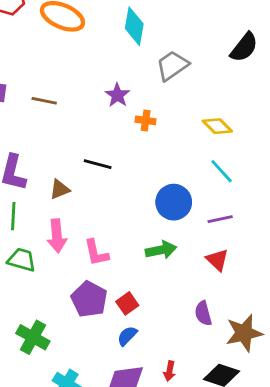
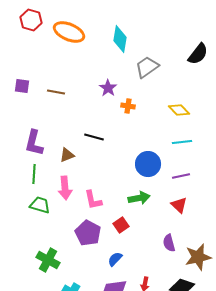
cyan line: (222, 171) -> (182, 142), turned -54
red square: (127, 303) -> (121, 225), moved

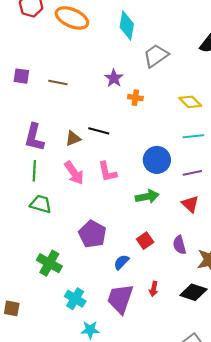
brown triangle: (67, 155) -> (73, 138), moved
pink arrow: (65, 188) -> (74, 173), moved, turned -30
pink L-shape: (93, 200) -> (107, 172), moved
red square: (121, 225) -> (145, 241), moved

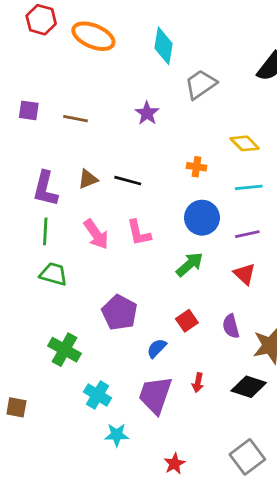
orange cross: (135, 98) -> (196, 167), moved
brown triangle: (73, 138) -> (88, 179), moved
green arrow: (147, 196) -> (190, 264), turned -30

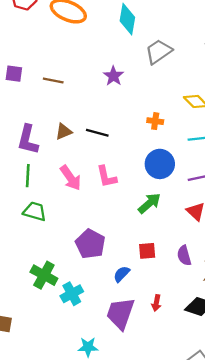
red square: (187, 321) -> (147, 251), turned 30
cyan cross: (98, 395) -> (72, 294), moved, turned 30

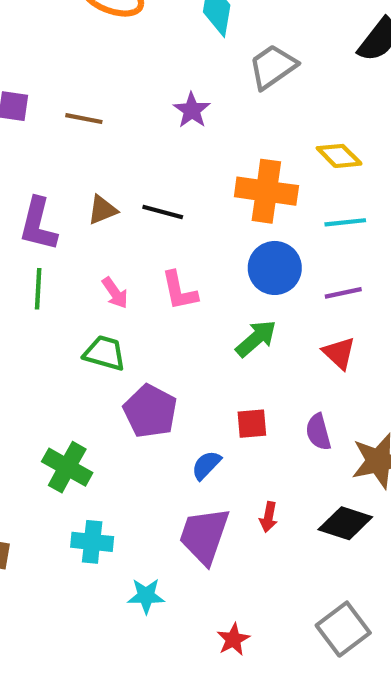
orange cross: (155, 121) -> (266, 191), size x2.0
pink arrow: (71, 178) -> (115, 293), size x0.7
green trapezoid: (35, 211) -> (105, 353), moved
cyan cross: (72, 294) -> (92, 542), moved, turned 35

